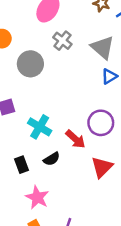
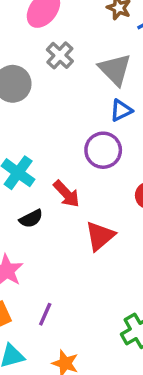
purple circle: (101, 123) -> (103, 150), moved

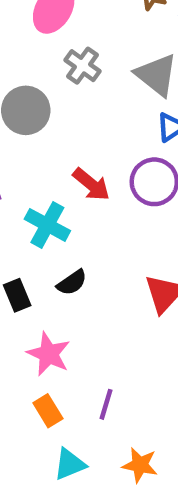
red arrow: (66, 194) -> (91, 184), moved

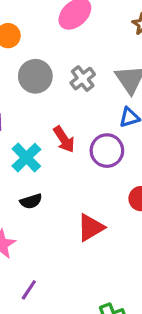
gray cross: (83, 66) -> (83, 79), moved

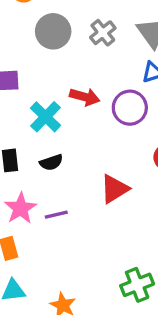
red arrow: (64, 139) -> (85, 97), turned -40
purple line: (29, 290) -> (56, 215), moved, turned 45

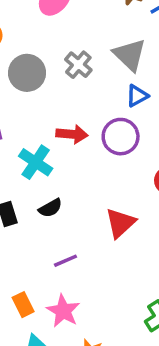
pink star: (20, 208) -> (63, 311), moved

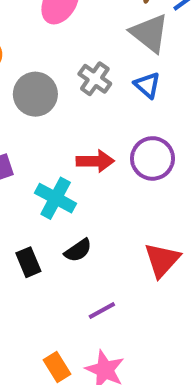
gray triangle: (130, 55) -> (150, 33), moved
blue triangle: (137, 96) -> (147, 85), moved, turned -45

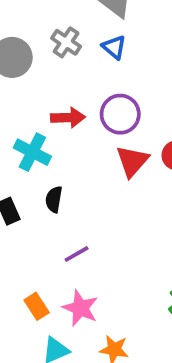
black semicircle: (78, 250) -> (54, 199), turned 135
red triangle: (162, 260) -> (132, 161), moved

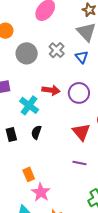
red triangle: (132, 161) -> (81, 132), moved, turned -30
purple line: (77, 254) -> (80, 163), moved, turned 32
orange rectangle: (37, 306) -> (29, 174), moved

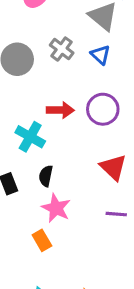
pink star: (41, 192) -> (56, 208), moved

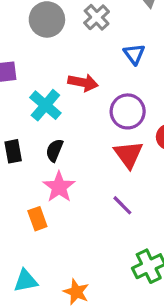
blue triangle: (100, 55) -> (134, 54), moved
purple circle: (103, 109) -> (128, 111), moved
purple line: (116, 214) -> (122, 205), turned 30

